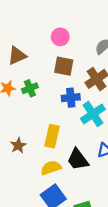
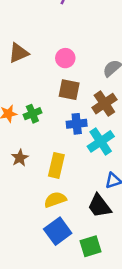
brown triangle: (17, 56) -> (19, 53), moved
brown star: (18, 146) -> (20, 158), moved
black trapezoid: (78, 160) -> (99, 206), moved

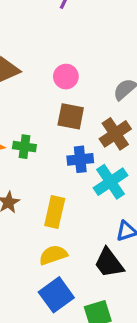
green cross: (32, 114) -> (24, 147), turned 30

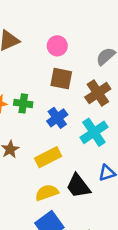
blue cross: (80, 159) -> (57, 118), moved, turned -30
yellow rectangle: (55, 212) -> (48, 157), turned 50
black trapezoid: (109, 263) -> (78, 186), moved

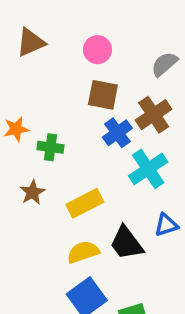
green cross: (23, 103) -> (51, 147), moved
blue cross: (57, 118) -> (117, 133), moved

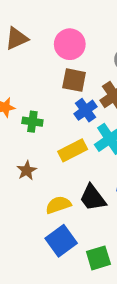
pink circle: (98, 50) -> (70, 44), size x1.4
brown star: (32, 192) -> (27, 170), moved
yellow rectangle: (85, 203) -> (73, 150), moved

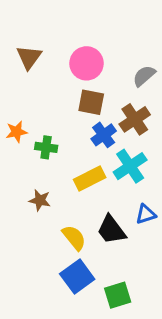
brown triangle: (17, 38) -> (29, 57), turned -30
brown star: (27, 170) -> (40, 200), turned -30
yellow semicircle: (58, 205) -> (74, 238), turned 70

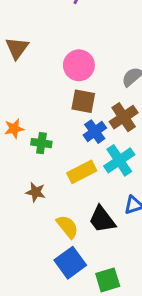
brown triangle: (29, 57) -> (17, 48), moved

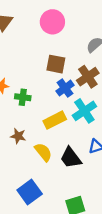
pink circle: (79, 65) -> (52, 22), moved
yellow semicircle: (67, 227) -> (43, 152), moved
blue square: (70, 263) -> (30, 192), moved

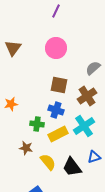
blue cross: (65, 88) -> (56, 110), moved, turned -35
green cross: (23, 97) -> (37, 124), moved

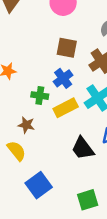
blue cross: (56, 110) -> (63, 78), turned 35
yellow semicircle: (48, 162) -> (16, 151), moved

